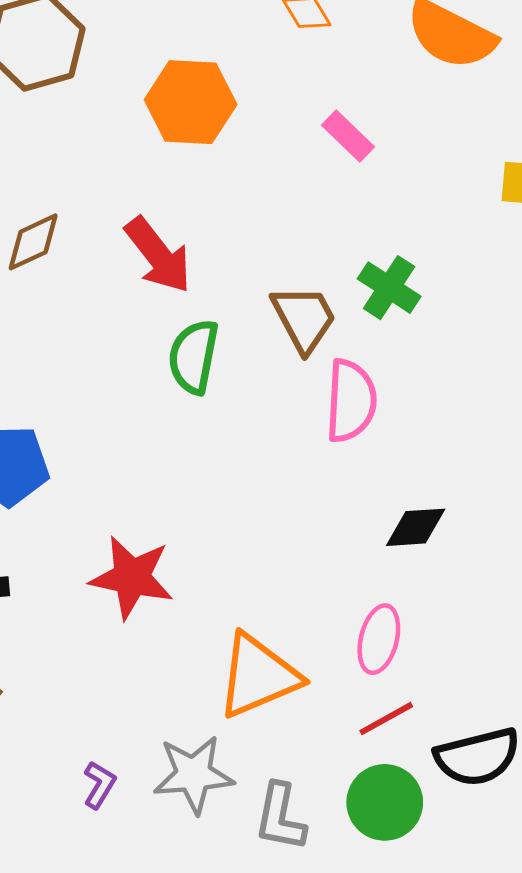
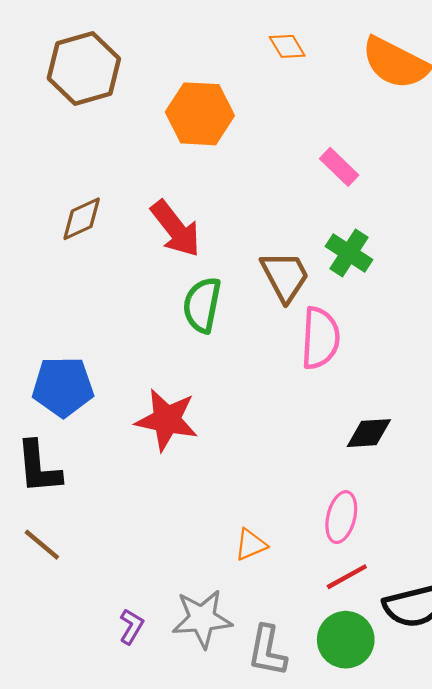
pink rectangle: (348, 136) -> (339, 167), moved
red star: (132, 577) -> (167, 420), moved
orange triangle: (258, 676) -> (251, 545), size x0.5

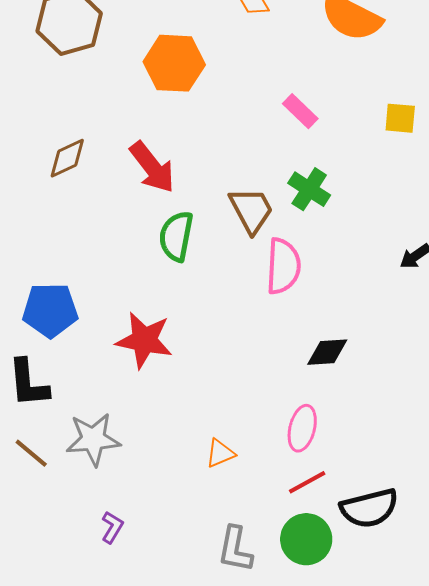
gray star: (202, 619) -> (93, 439), moved

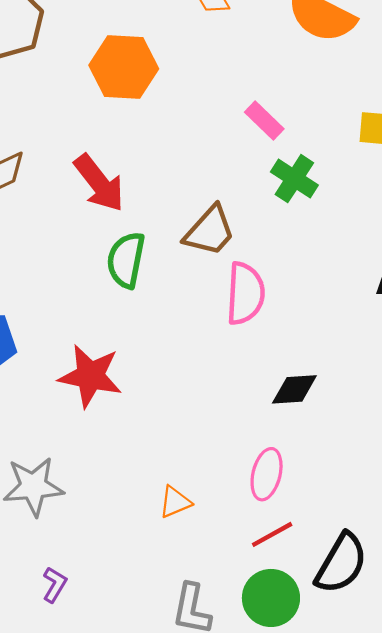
green cross: (309, 189) -> (294, 179), moved
brown trapezoid: (251, 210) -> (210, 231), turned 70
black semicircle: (369, 508) -> (341, 563), turned -46

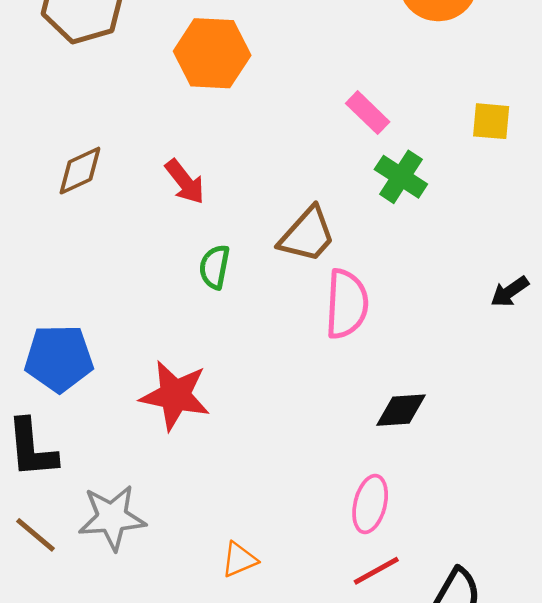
red arrow: (99, 183) -> (185, 182), size x0.7
green semicircle: (126, 260) -> (215, 267), size x0.7
orange triangle: (175, 502) -> (239, 560), moved

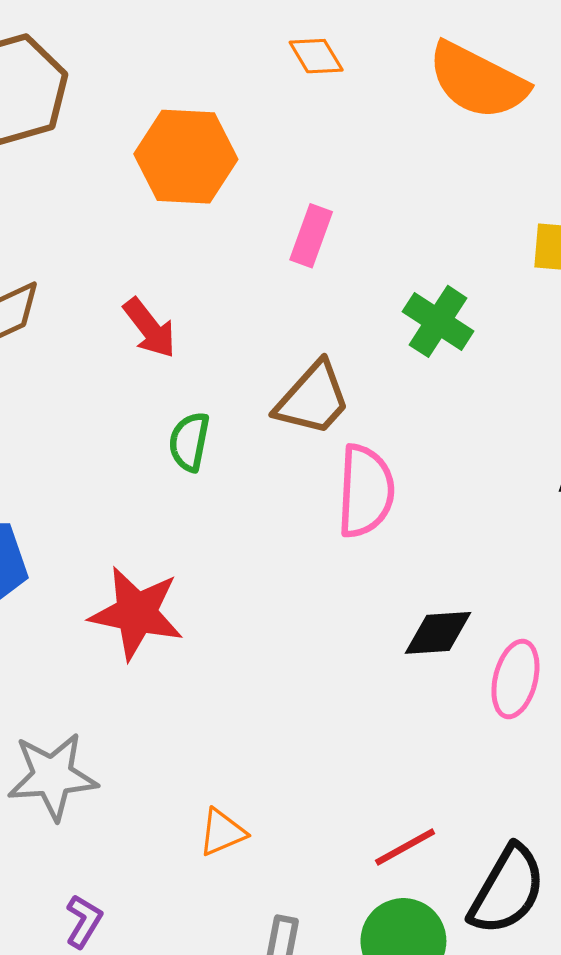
pink rectangle: (368, 113) -> (311, 236), moved, turned 66
pink ellipse: (370, 504) -> (515, 679), moved

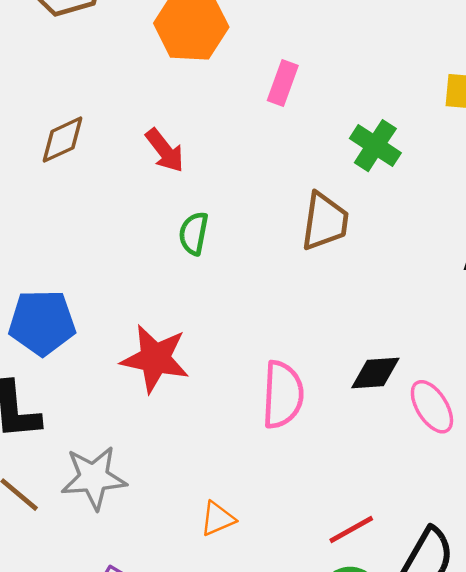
brown trapezoid: (313, 399) -> (325, 221), moved, turned -34
pink semicircle: (366, 491) -> (283, 395), moved
pink ellipse: (515, 679) -> (432, 407), turned -46

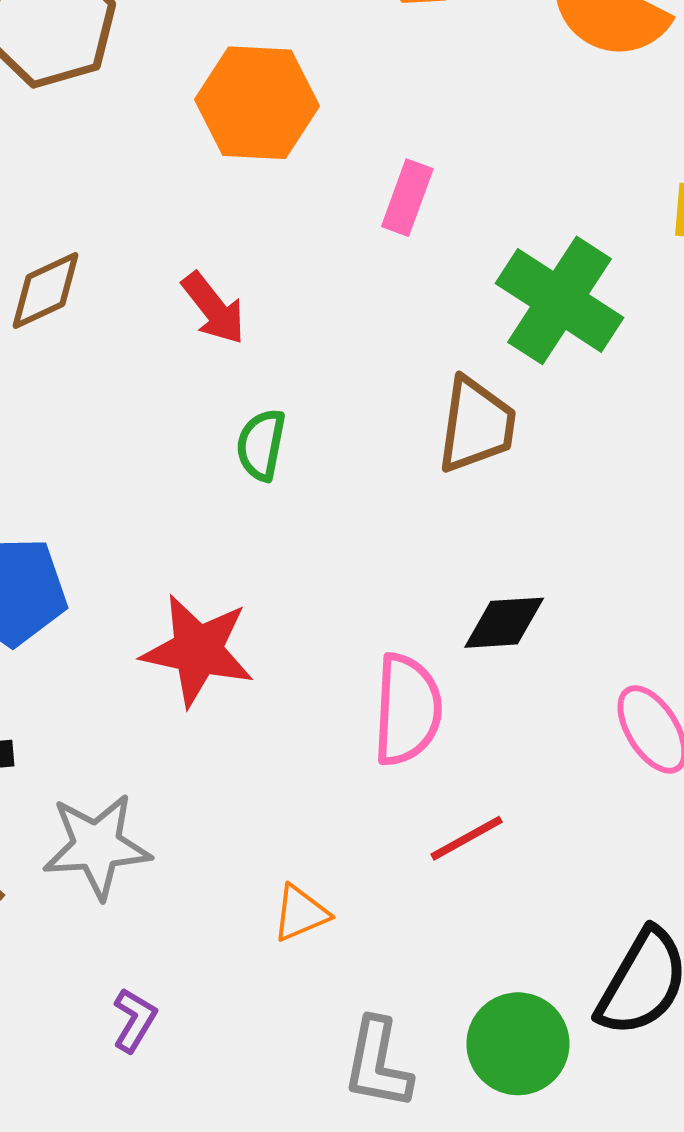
green cross: (375, 146) -> (559, 300), size x1.5
black diamond: (375, 373) -> (504, 623), moved
red line: (351, 529) -> (467, 838), moved

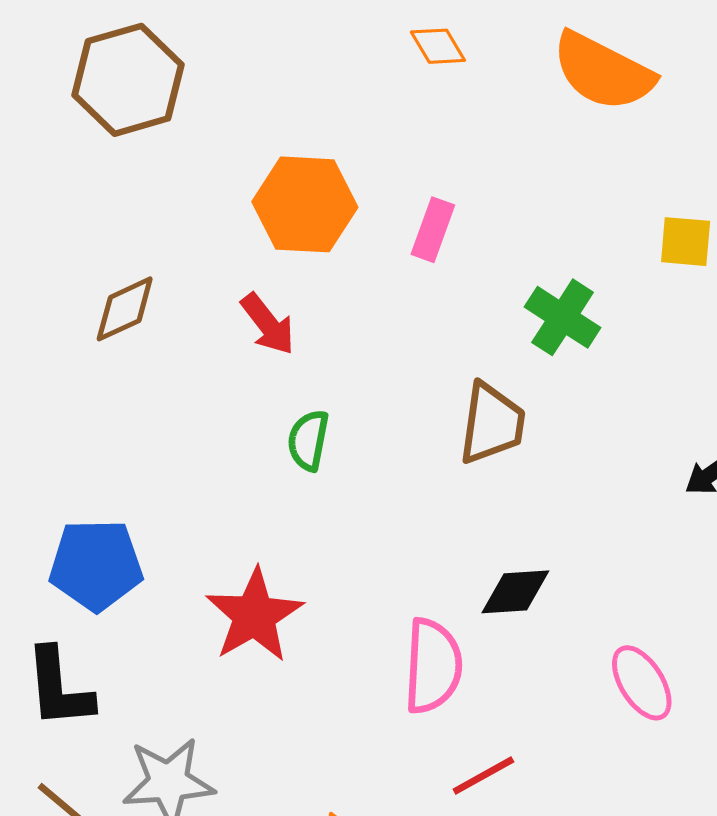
orange hexagon: (257, 103) -> (305, 204), moved
green cross: (559, 300) -> (563, 317), size x0.7
red star: (198, 650) -> (254, 615), turned 30

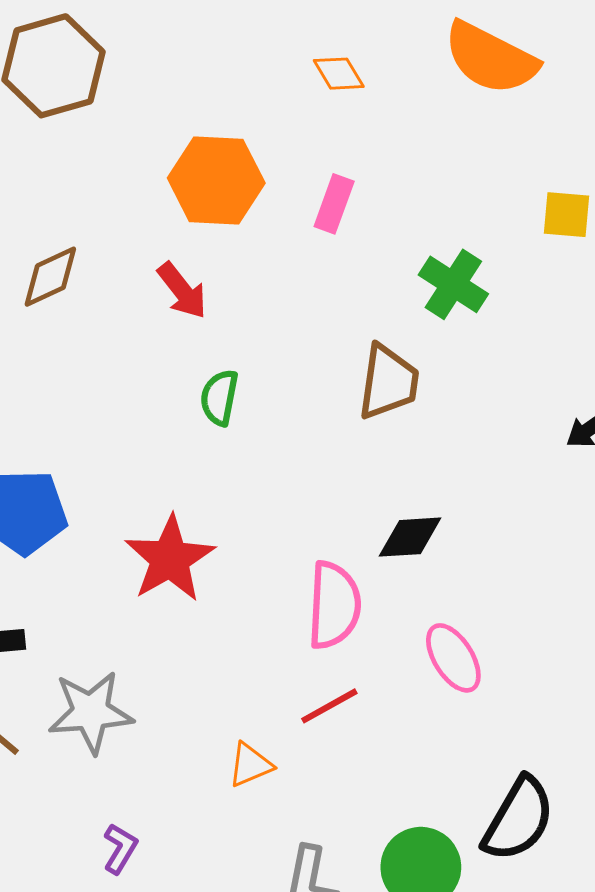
orange diamond: (438, 46) -> (339, 74), moved
pink ellipse: (642, 683) -> (453, 658), moved
red line: (483, 775) -> (329, 706), moved

